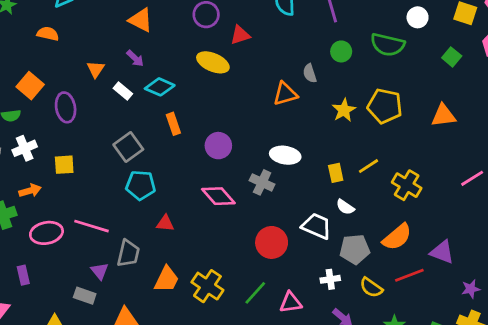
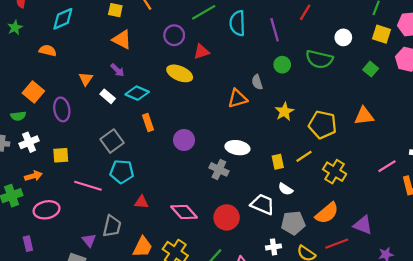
yellow pentagon: (385, 106) -> (323, 125), moved
pink diamond: (218, 196) -> (184, 212), moved
pink line: (91, 226) -> (88, 186), moved

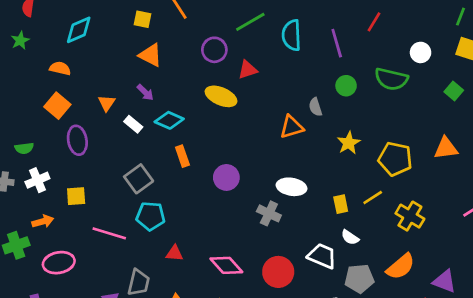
orange square: (33, 92) -> (57, 106), moved

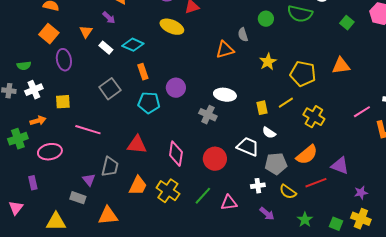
purple arrow: (145, 92) -> (109, 18), moved
cyan pentagon: (151, 216) -> (149, 103), moved
red triangle: (174, 253) -> (137, 145), size x1.5
pink diamond: (226, 265) -> (176, 154), turned 50

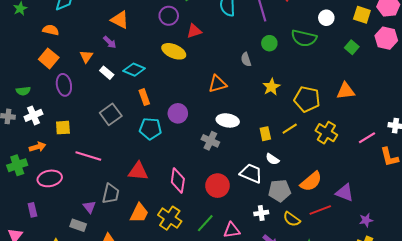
orange triangle: (225, 50) -> (217, 84), moved
yellow cross: (314, 117) -> (326, 133), moved

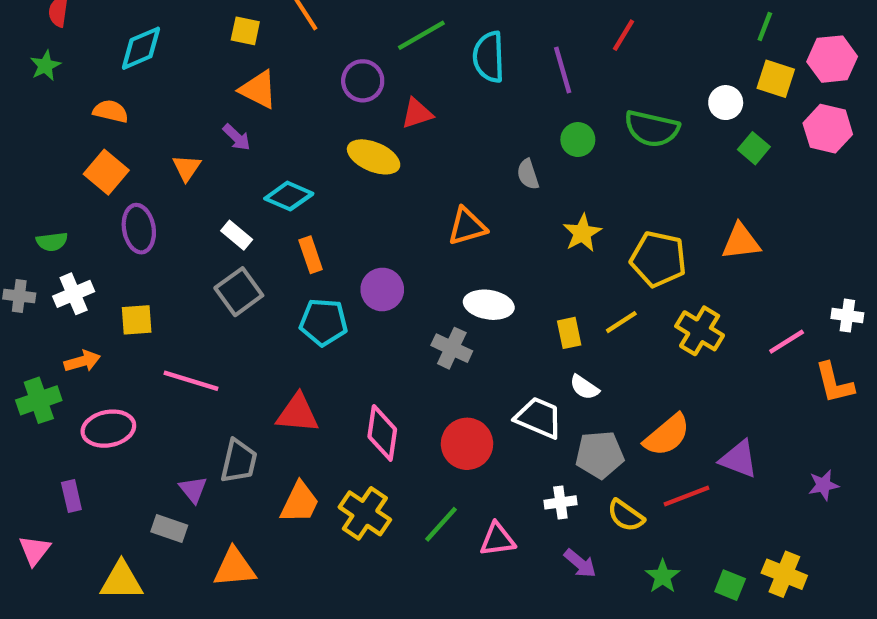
white circle: (326, 18) -> (726, 103), moved
white rectangle: (107, 73) -> (237, 235), moved
purple star: (366, 220) -> (823, 485), moved

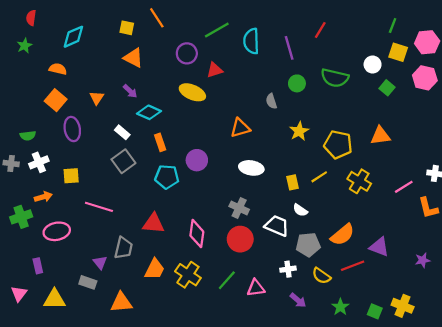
purple arrow: (237, 137) -> (130, 91), moved
gray cross: (452, 348) -> (239, 208), moved
yellow triangle: (121, 581) -> (54, 299), moved

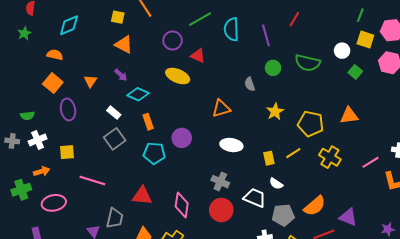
red triangle: (215, 70) -> (198, 56), turned 42

